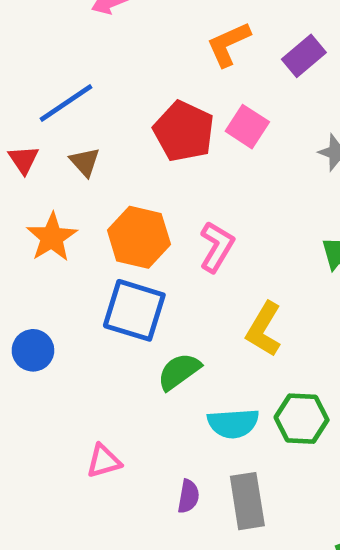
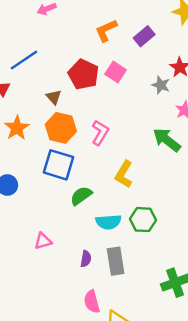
brown triangle: (85, 162) -> (54, 97), moved

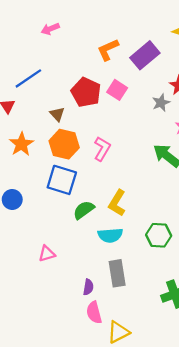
purple rectangle: (144, 36) -> (145, 55), size x1.4
gray star: (161, 85) -> (161, 103), turned 30
yellow L-shape: (124, 174) -> (117, 203), moved
green hexagon: (143, 220) -> (159, 235), moved
purple semicircle: (86, 259) -> (88, 287), moved

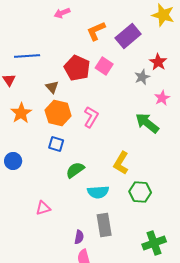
pink arrow: (50, 29) -> (62, 13), moved
blue line: (28, 78) -> (27, 56), turned 30
blue square: (62, 180) -> (56, 144), size x0.6
yellow L-shape: (117, 203) -> (121, 163), moved

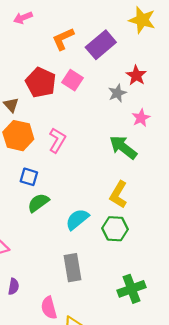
blue square: (56, 144) -> (29, 177), moved
yellow L-shape: (121, 163) -> (119, 195), moved
cyan semicircle: (98, 192) -> (77, 219), moved, turned 145
purple semicircle: (79, 237) -> (14, 287), moved

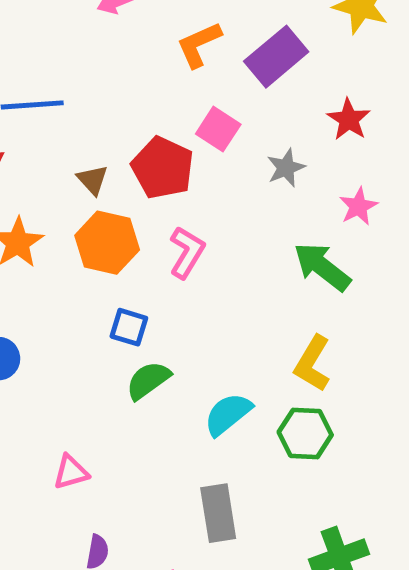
red pentagon: (41, 82) -> (163, 168), moved
gray star: (117, 93) -> (286, 168), moved

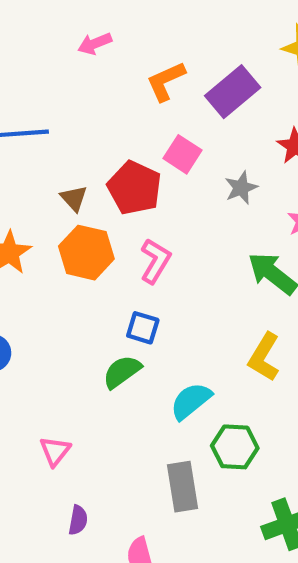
blue square: (129, 327) -> (143, 328), moved
green hexagon: (305, 433) -> (235, 447), moved
pink triangle: (71, 472) -> (55, 451), turned -36

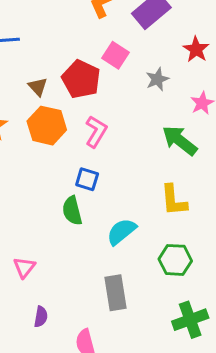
yellow L-shape: (264, 357) -> (174, 200), turned -36
green semicircle: (122, 372) -> (72, 211), turned -68
green hexagon: (235, 447) -> (175, 260), moved

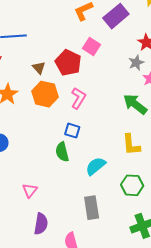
gray star: (157, 79) -> (136, 63), moved
purple semicircle: (41, 317) -> (41, 224), size x1.5

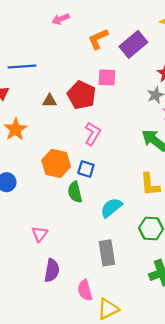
pink square: (92, 46) -> (107, 77), turned -30
brown triangle: (39, 68) -> (50, 101), turned -48
orange hexagon: (45, 94) -> (56, 163), moved

